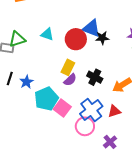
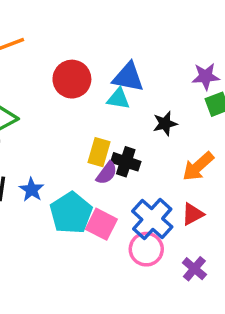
cyan triangle: (47, 34) -> (118, 99), moved
black star: (102, 38) -> (165, 124), moved
red circle: (76, 39) -> (72, 79), moved
black cross: (95, 77) -> (126, 162), moved

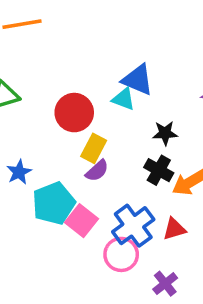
red circle: (72, 79) -> (74, 113), moved
black cross: (126, 162) -> (159, 170), moved

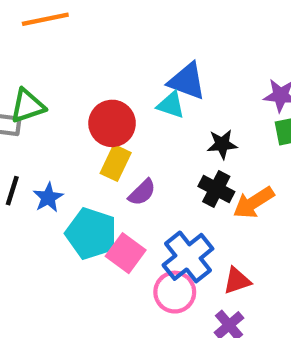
yellow rectangle: (94, 148) -> (116, 163), moved
cyan pentagon: (54, 203) -> (91, 233), turned -30
red triangle: (174, 229) -> (237, 281), moved

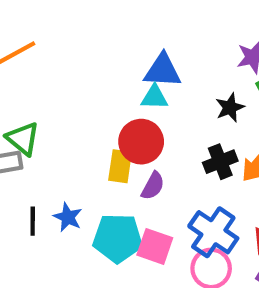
green triangle: (28, 106) -> (23, 139), turned -45
red circle: (112, 123) -> (141, 142), moved
black star: (222, 144) -> (230, 107), moved
black cross: (216, 189) -> (220, 162), turned -32

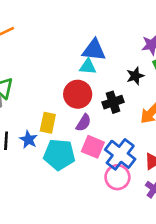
black cross: (220, 162) -> (113, 102), moved
yellow rectangle: (120, 166) -> (48, 123), moved
pink square: (155, 246) -> (93, 147), moved

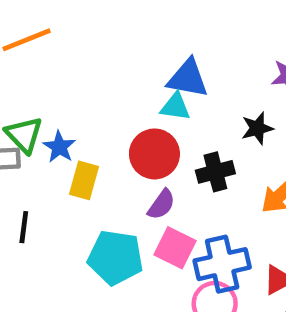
yellow rectangle: (48, 123) -> (84, 180), moved
blue star: (28, 139) -> (59, 147), moved
blue cross: (120, 154) -> (222, 264), turned 36

